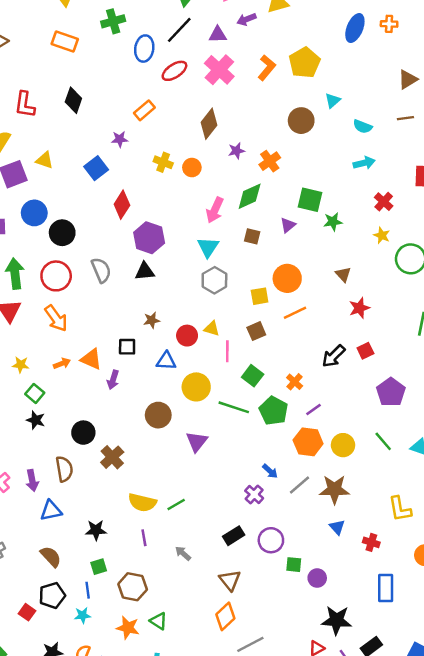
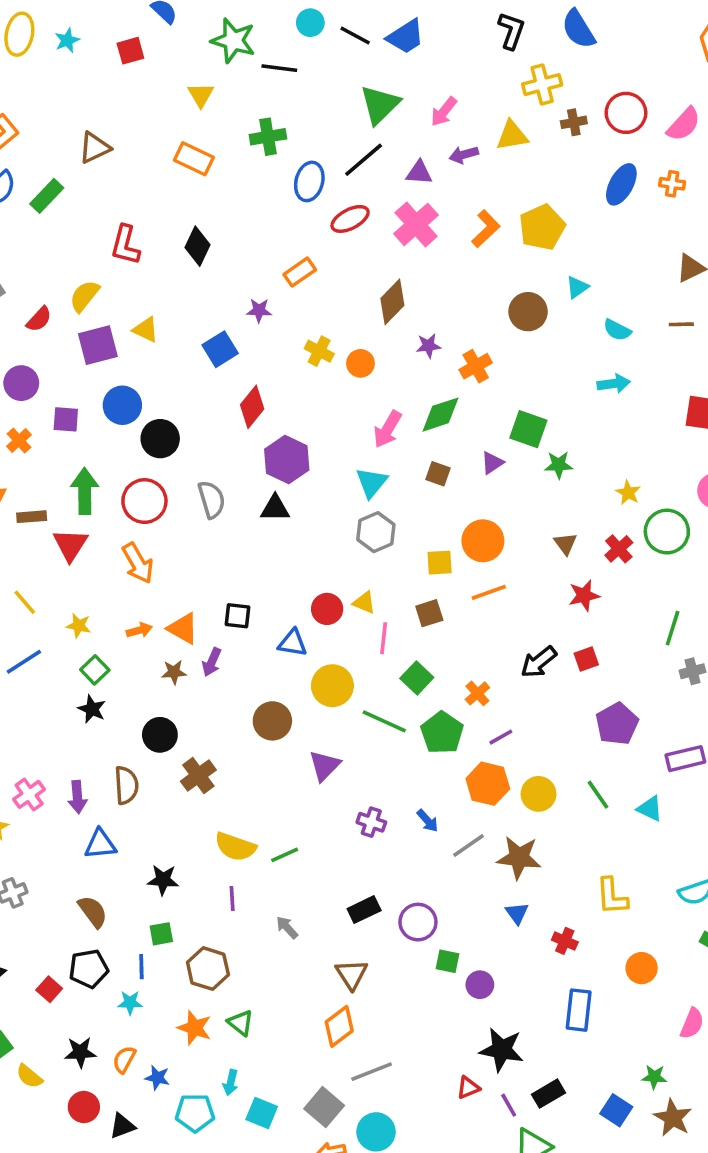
red cross: (384, 202) -> (619, 549), moved
brown star: (152, 320) -> (174, 672), moved
purple cross: (254, 494) -> (371, 822), moved, turned -30

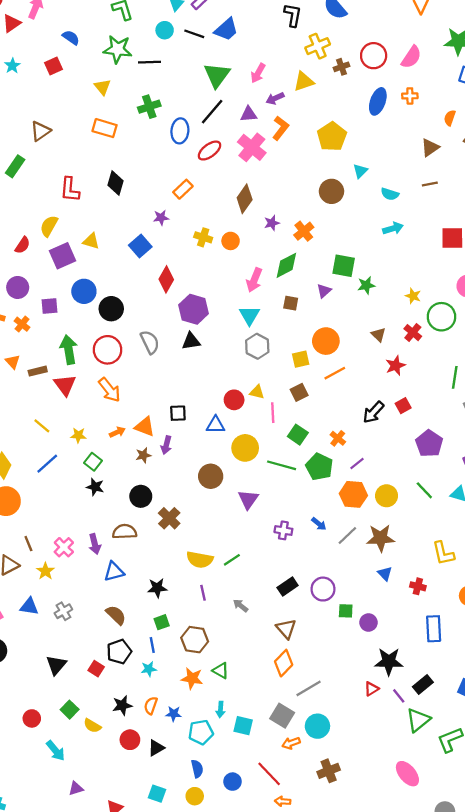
orange L-shape: (486, 229) -> (280, 128), moved
brown semicircle: (126, 785) -> (125, 532), turned -80

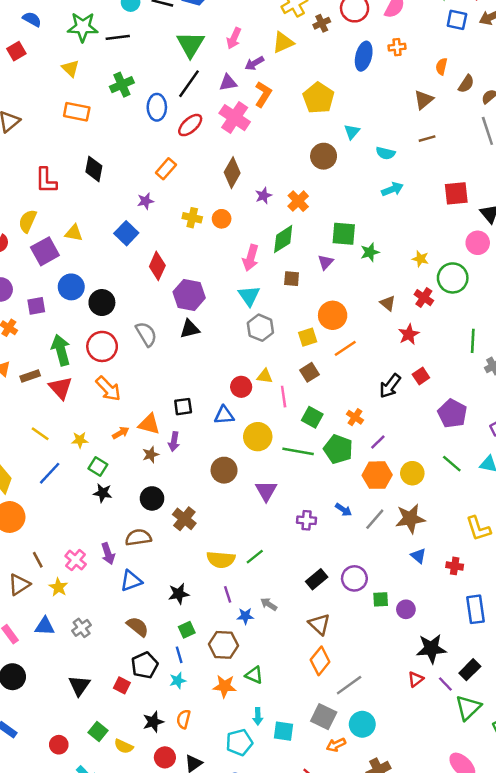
blue star: (174, 714) -> (245, 616), moved

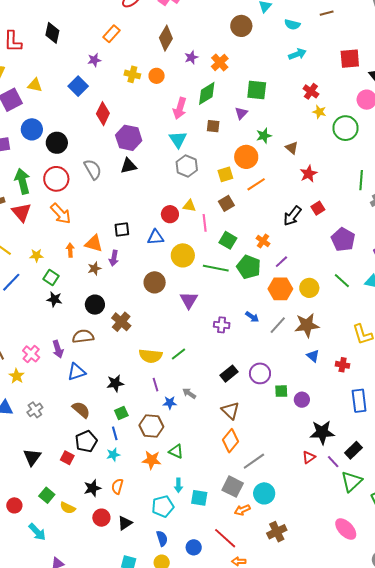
green star: (370, 252) -> (264, 136), moved
red cross: (424, 298) -> (311, 91), moved
orange arrow: (121, 433) -> (70, 250), turned -64

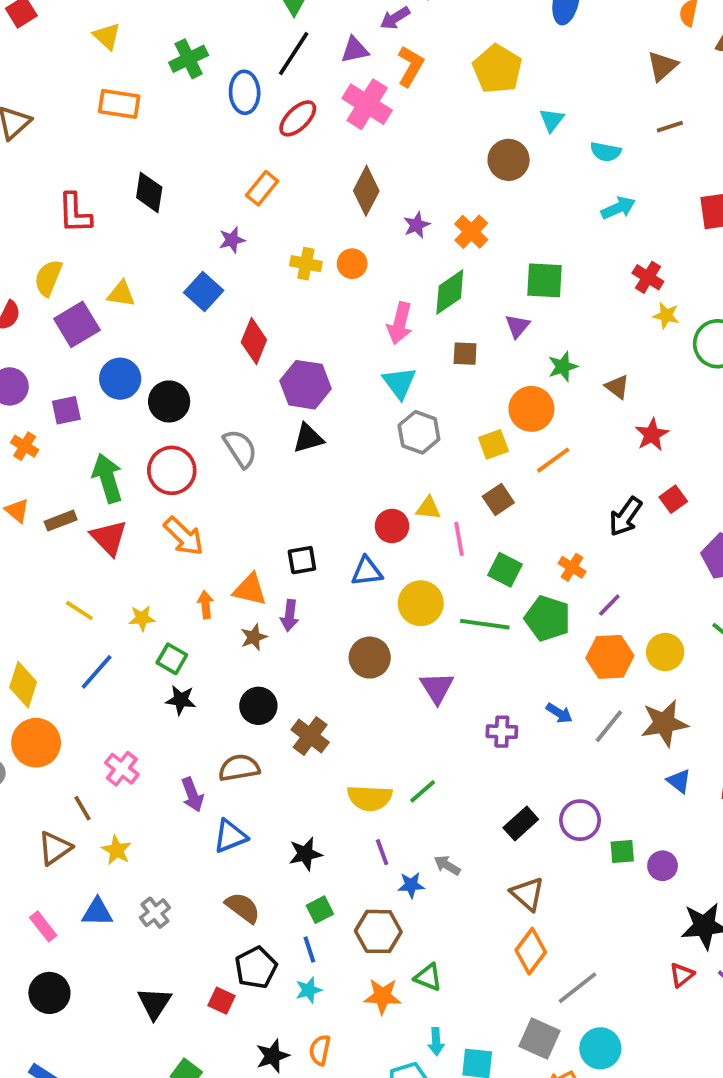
pink cross: (31, 354) -> (122, 769), moved

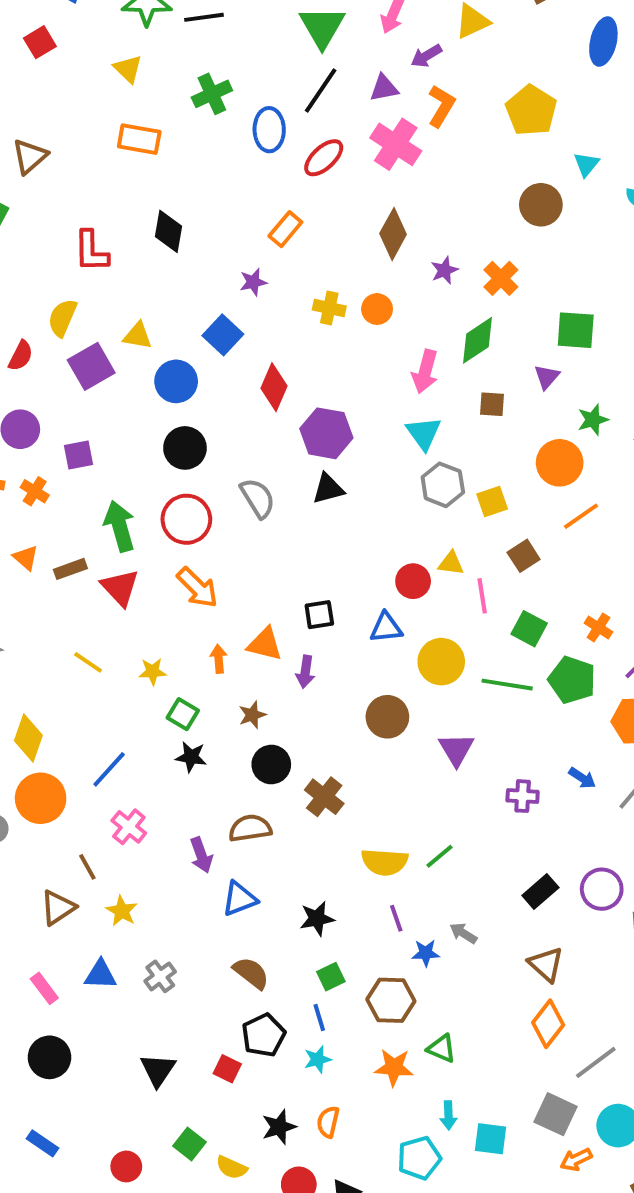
blue circle: (120, 379) -> (176, 381), moved
yellow square: (493, 444) -> (492, 502), moved
brown star: (254, 637) -> (252, 715), moved
blue line: (97, 672) -> (109, 769), moved

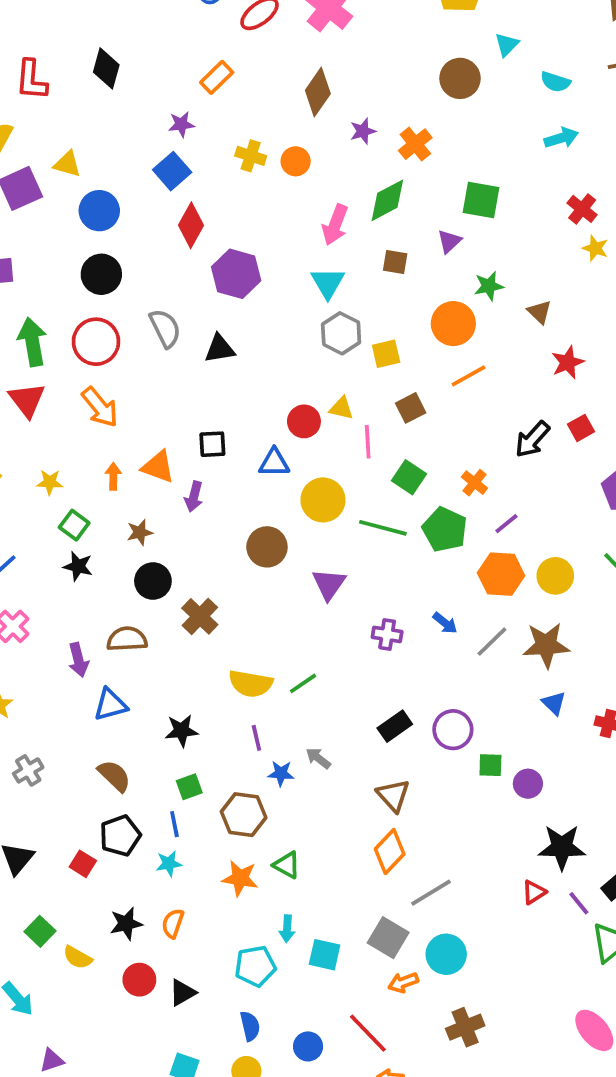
blue square: (223, 335) -> (172, 171), moved
black triangle: (328, 489) -> (220, 349), moved

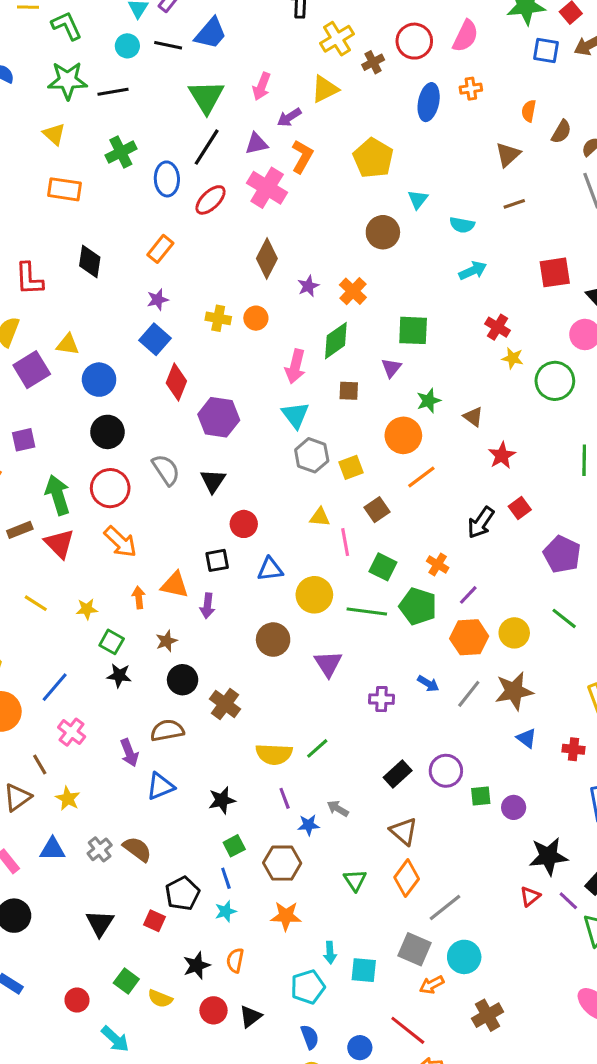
orange rectangle: (217, 77) -> (160, 249), moved
black triangle: (220, 349) -> (213, 481), turned -40
red circle: (304, 421) -> (244, 524), moved
brown semicircle: (114, 776) -> (137, 849), moved
green triangle: (287, 865) -> (355, 880), moved, turned 35

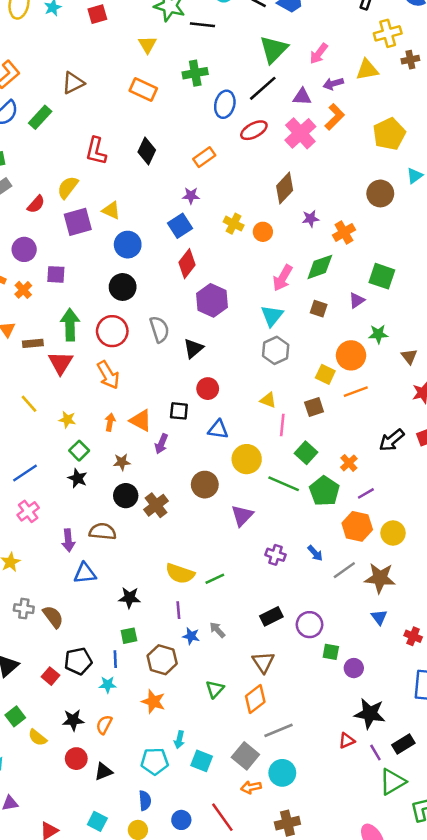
yellow square: (351, 467) -> (325, 374), moved, turned 30
brown cross: (225, 704) -> (156, 505), moved
gray cross: (100, 849) -> (24, 609), turned 30

